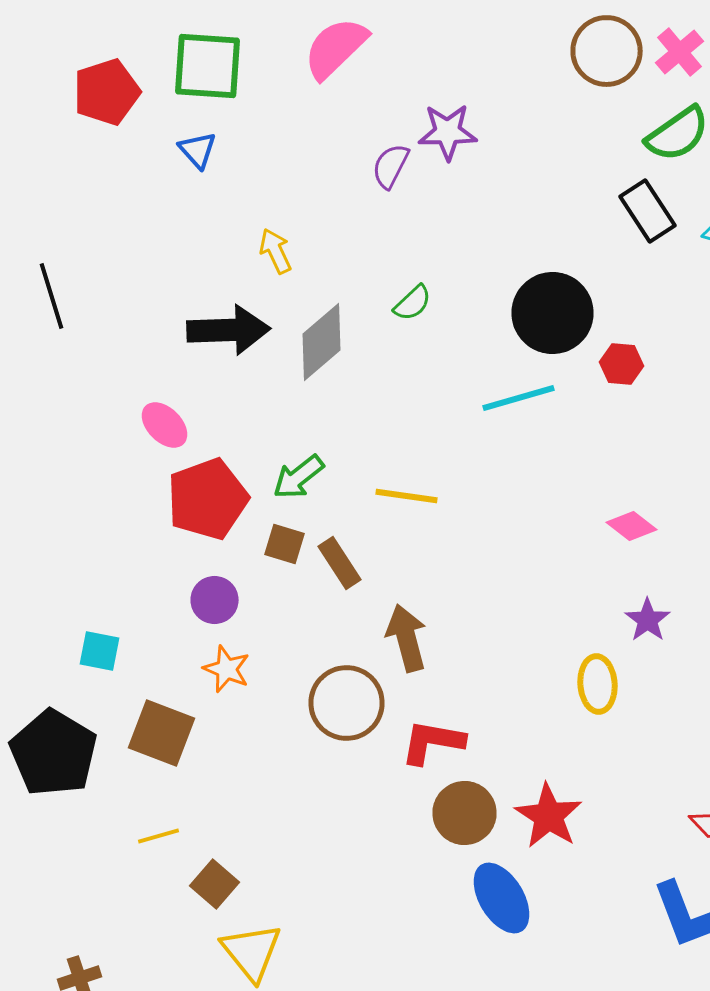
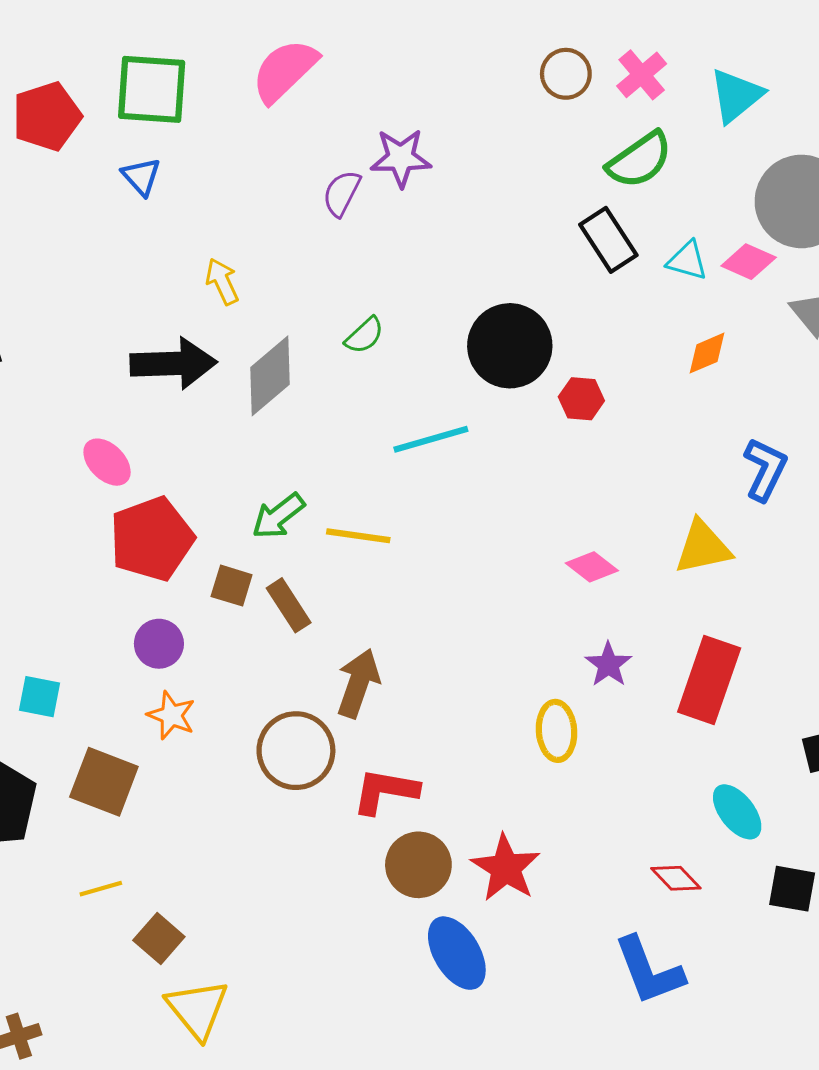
brown circle: (606, 51) -> (566, 74), size x0.7
cyan line: (518, 398) -> (431, 439), moved
green arrow: (298, 477) -> (278, 516), moved
brown arrow: (406, 638) -> (358, 683), turned 34

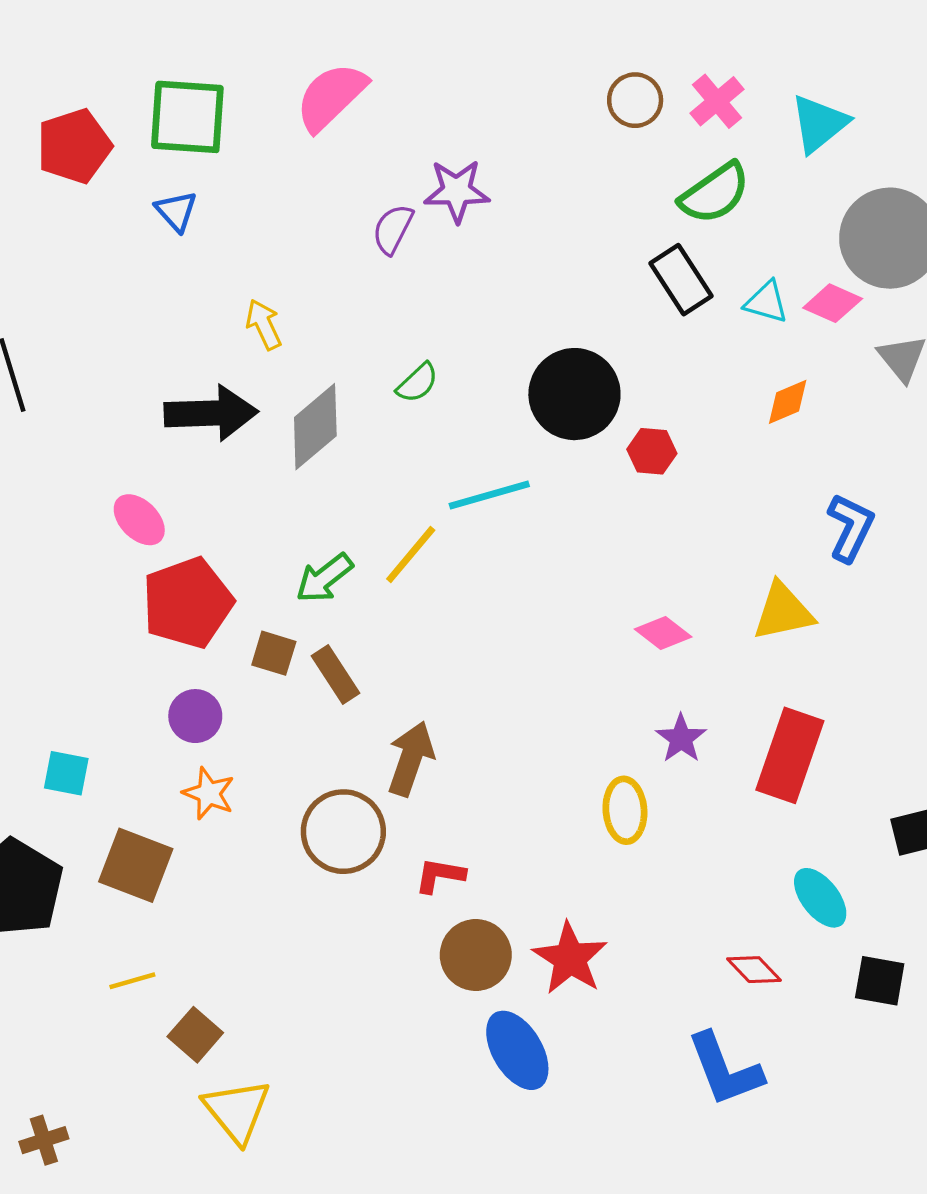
yellow line: (358, 536) -> (411, 554), moved, turned -58
red L-shape: (385, 791) -> (440, 875), size x0.7

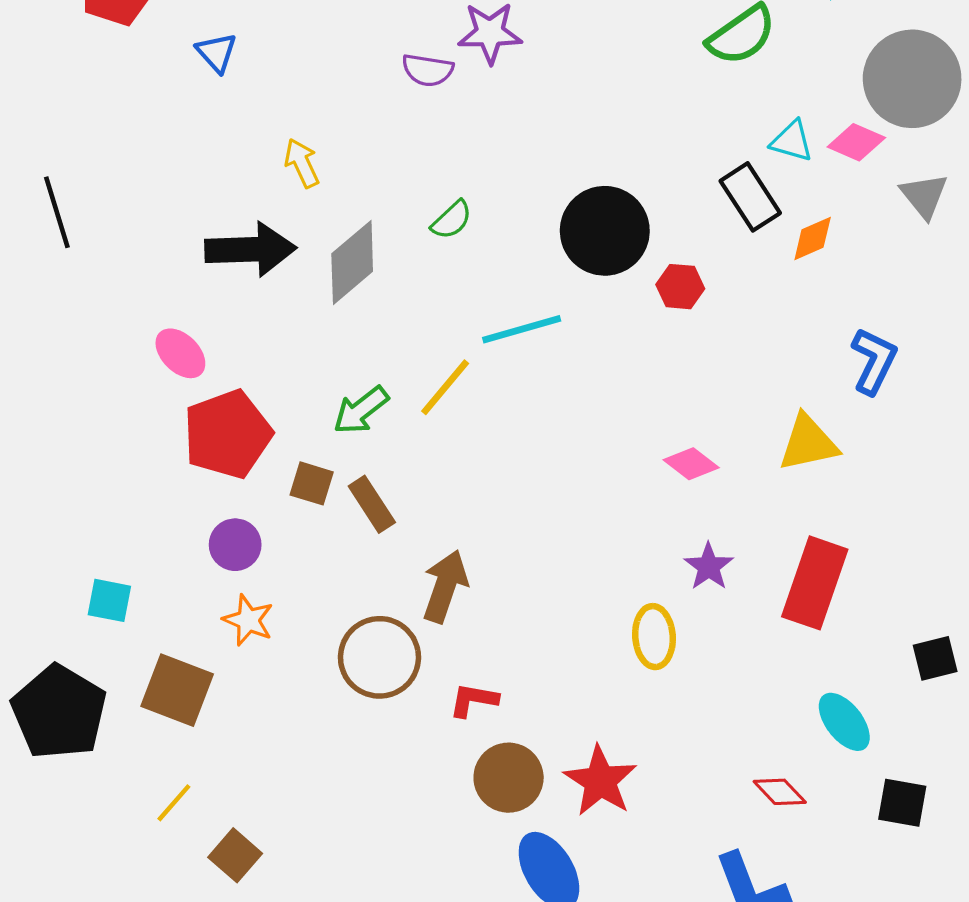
purple semicircle: (393, 229) -> (428, 70), turned -108
black rectangle: (681, 280) -> (750, 197), moved
yellow line: (132, 981) -> (174, 803), turned -33

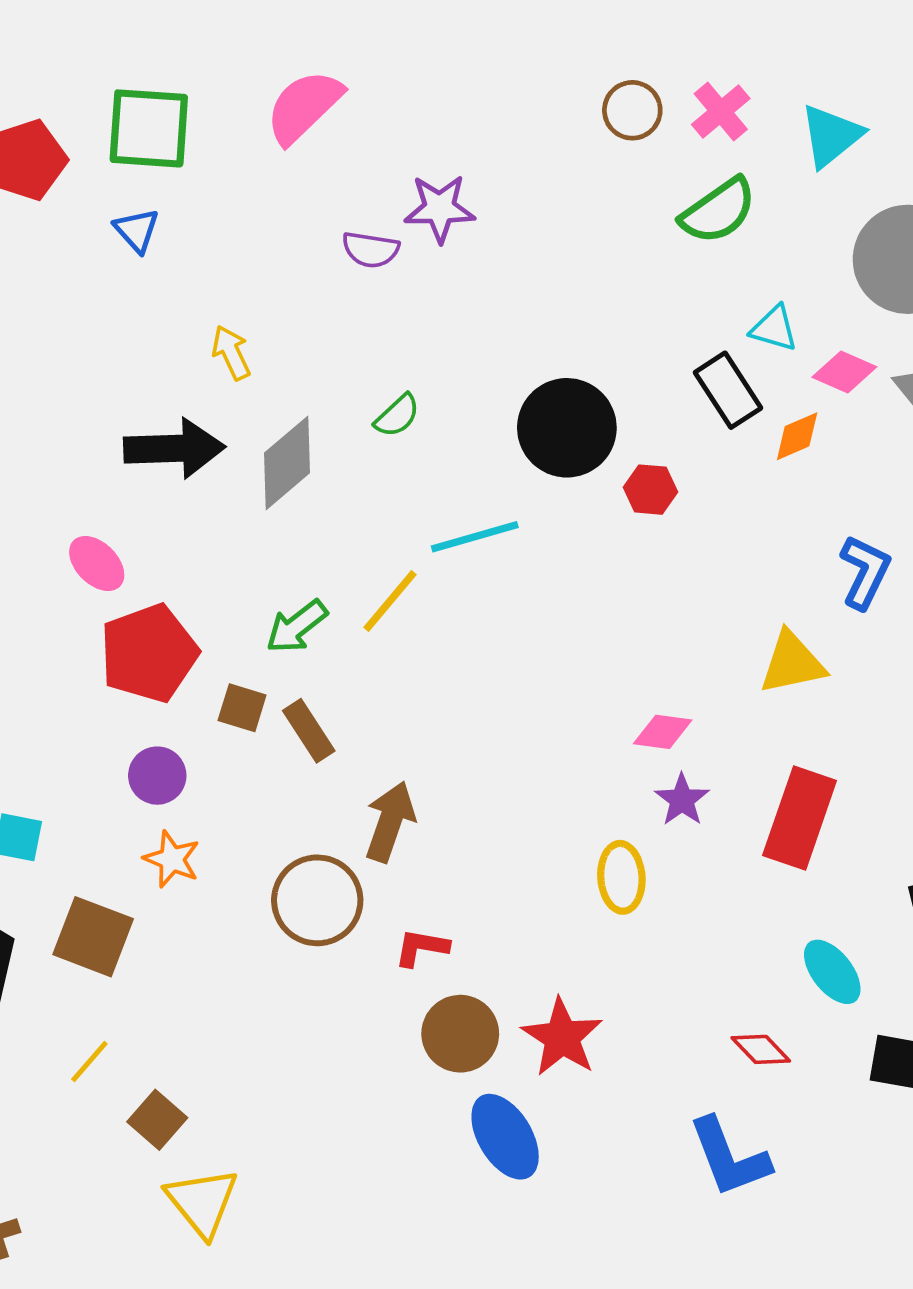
pink diamond: (856, 142) -> (844, 372), moved
pink diamond: (691, 464) -> (663, 732), moved, turned -30

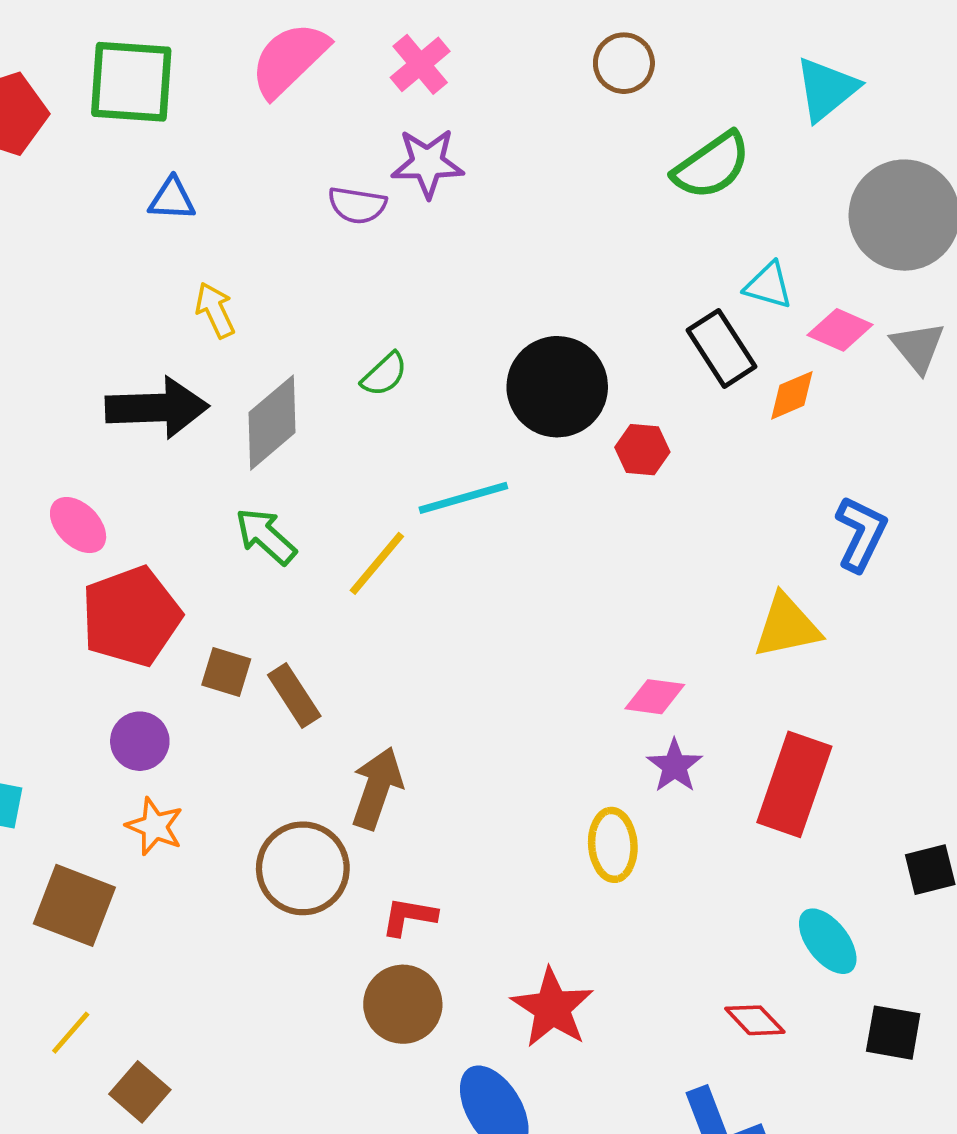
pink cross: (721, 111) -> (420, 64), moved
blue triangle: (137, 230) -> (172, 199), moved, turned -45
green arrow: (297, 627) -> (266, 536), moved, turned 80
brown circle: (460, 1034) -> (403, 1004), moved

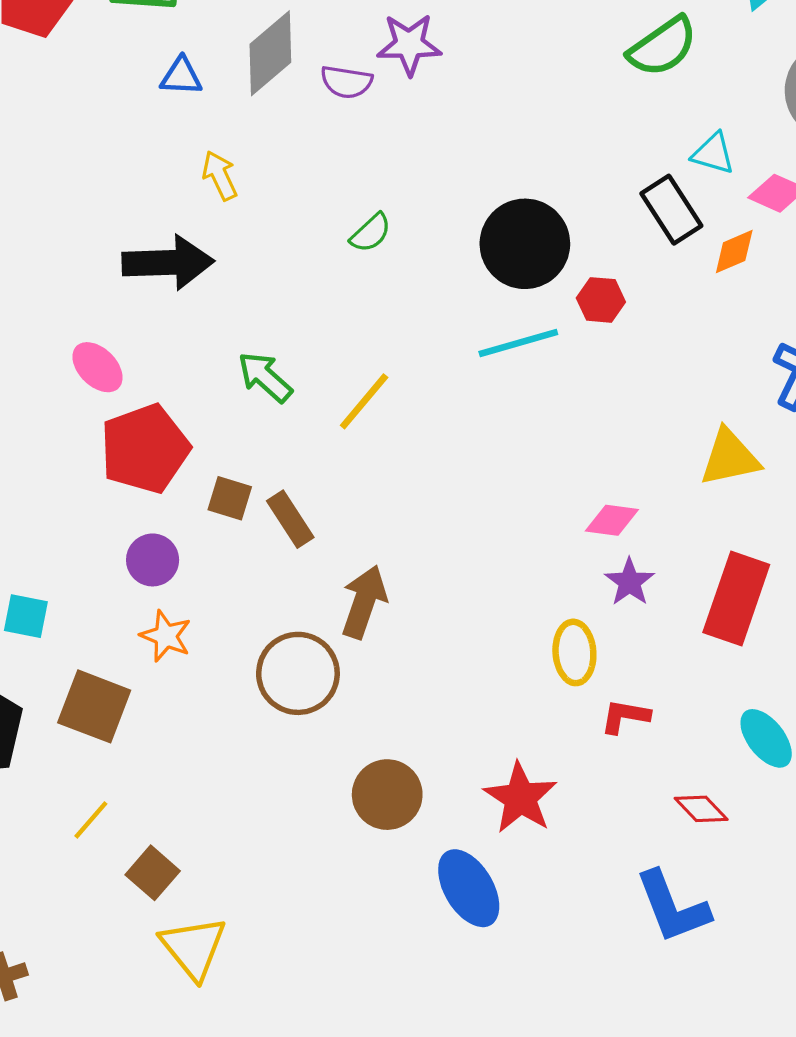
gray diamond: (272, 423) -> (270, 53), moved
cyan line: (463, 498) -> (518, 343), moved
red L-shape: (409, 917) -> (625, 716), moved

